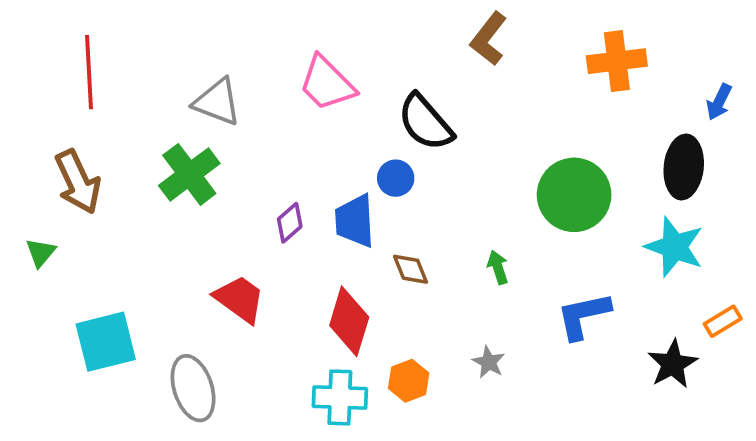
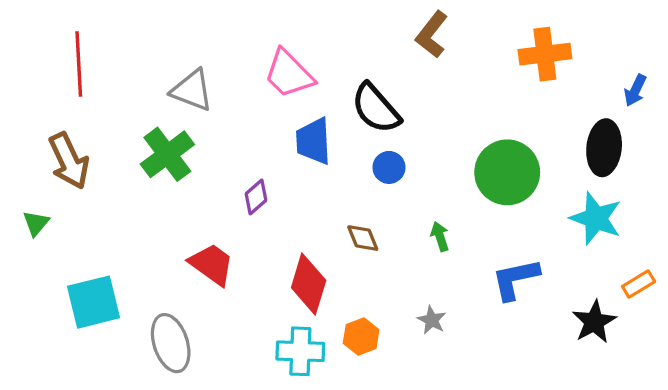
blue circle: (396, 178) -> (389, 167), moved
blue trapezoid: (355, 221) -> (313, 141), moved

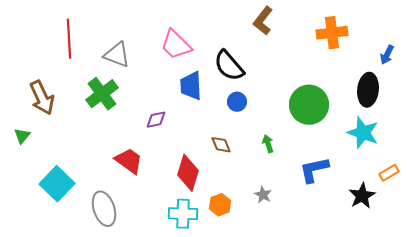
red line: (79, 64) -> (69, 39), moved
purple diamond: (256, 197) -> (156, 120), turned 30
cyan square: (94, 302) -> (57, 184), turned -32

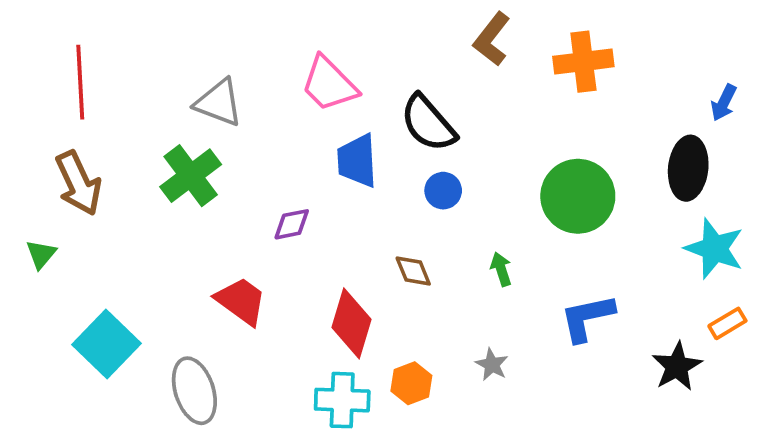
orange cross: (332, 33) -> (583, 62), moved
red line: (69, 39) -> (80, 82), moved
cyan star: (363, 133) -> (714, 249), moved

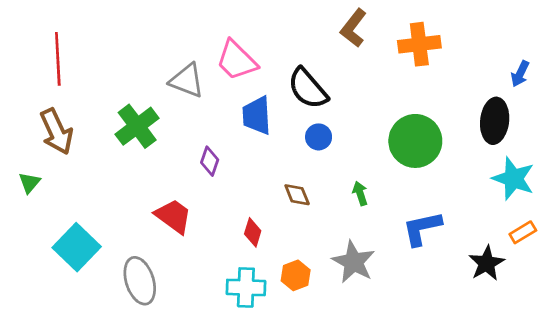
gray triangle: (219, 103) -> (187, 80), moved
purple diamond: (292, 224) -> (210, 161), turned -60
red diamond: (352, 323) -> (253, 232), size x0.6
gray star: (492, 365) -> (353, 262), size x1.8

